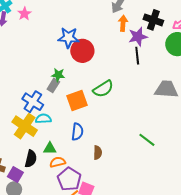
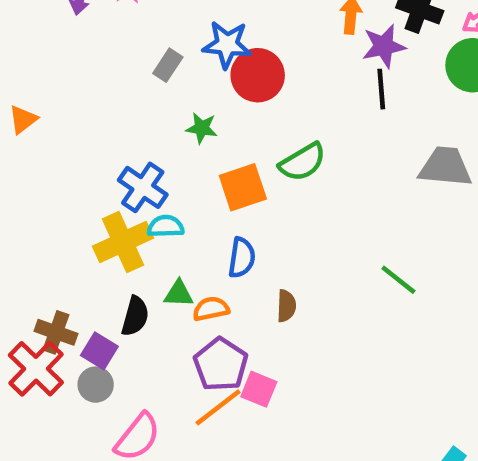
gray rectangle: (53, 85) -> (168, 65), moved
yellow cross: (25, 126) -> (123, 242), turned 30
orange semicircle: (58, 162) -> (211, 309), moved

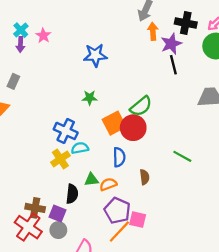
gray rectangle: (168, 65) -> (13, 81), moved
red circle: (258, 75) -> (133, 128), moved
yellow cross: (123, 242) -> (60, 159), size x0.7
green line: (398, 280) -> (182, 156), moved

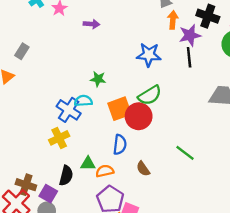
purple arrow: (20, 44) -> (91, 24), moved, turned -96
blue star: (95, 55) -> (149, 55), moved
cyan semicircle: (80, 148) -> (83, 101), moved
brown semicircle: (144, 177) -> (143, 169), turned 144

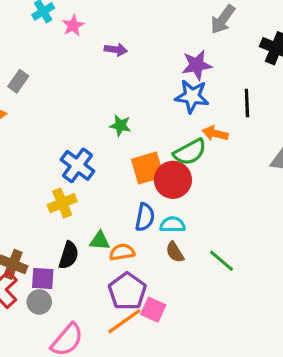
orange arrow: (173, 20) -> (215, 133), moved, turned -84
purple star: (190, 35) -> (197, 65), moved
cyan semicircle: (83, 101) -> (173, 225), moved
green line: (185, 153) -> (221, 261), moved
purple square: (48, 194) -> (43, 279), turned -30

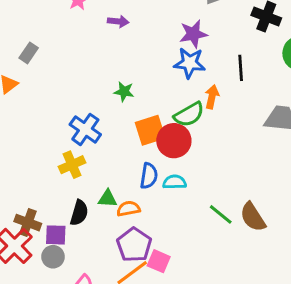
orange arrow: (215, 133) -> (212, 97), turned 90
brown semicircle: (175, 252) -> (253, 217), moved, size x1.5

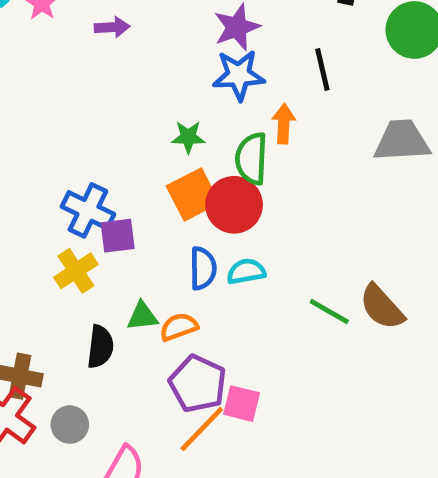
green star: (124, 92) -> (188, 137), moved
green semicircle: (189, 115) -> (251, 159), turned 132
purple square: (56, 235) -> (118, 236), moved

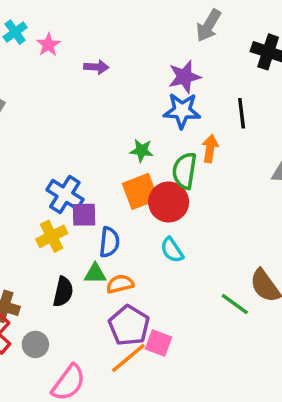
blue semicircle: (203, 268) -> (109, 242), moved
cyan semicircle: (246, 271) -> (172, 250), turned -120
green line: (329, 311) -> (235, 304), moved

